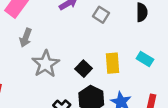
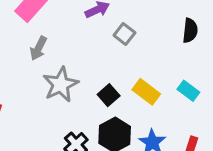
gray square: (101, 15) -> (124, 34), moved
yellow rectangle: (113, 63) -> (146, 92), turned -54

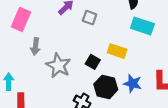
cyan rectangle: (188, 91) -> (142, 26), moved, size x1.5

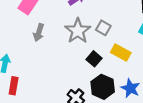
gray square: (90, 18) -> (103, 28), moved
gray star: (58, 66) -> (78, 31), moved

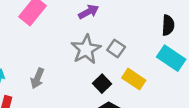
gray arrow: (39, 33) -> (37, 78), moved

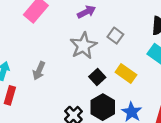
gray square: (116, 49) -> (115, 36), moved

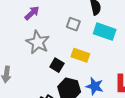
gray square: (115, 36) -> (73, 24), moved

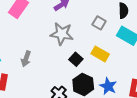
gray star: (38, 42) -> (62, 34), turned -30

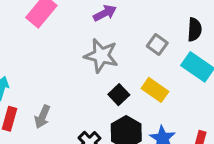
gray arrow: (26, 59) -> (42, 117), moved

